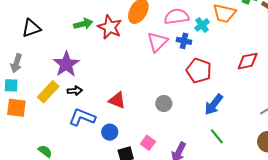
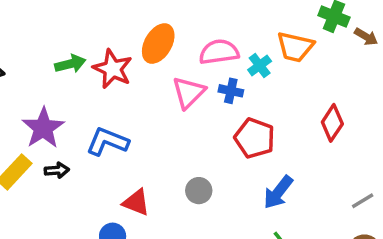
red diamond: (248, 61) -> (332, 123), turned -45
red triangle: (117, 100) -> (136, 202), moved
blue L-shape: (82, 117) -> (107, 142), moved

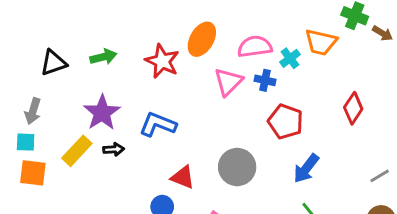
green arrow: (70, 64) -> (103, 57), moved
gray circle: (199, 191) -> (237, 167), size x1.6

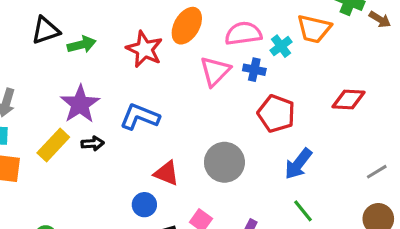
black triangle: (53, 63) -> (45, 30), moved
red diamond: (353, 108) -> (348, 99), turned 60

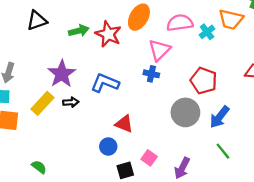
green arrow: (82, 45) -> (79, 31), moved
blue cross: (254, 70) -> (151, 74), moved
gray circle: (224, 162) -> (185, 112), moved

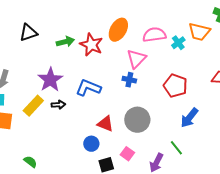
gray circle: (185, 112) -> (137, 120), moved
green line: (223, 151) -> (176, 148), moved

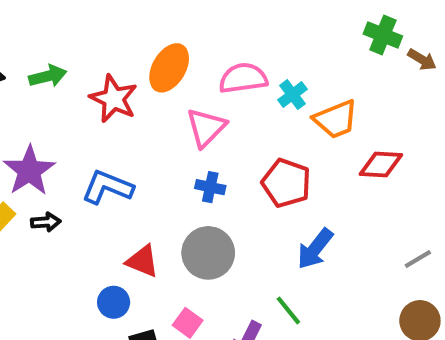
orange trapezoid: (199, 32) -> (336, 119), moved, turned -35
green arrow: (65, 42) -> (48, 76), moved
blue cross: (129, 80) -> (210, 187), moved

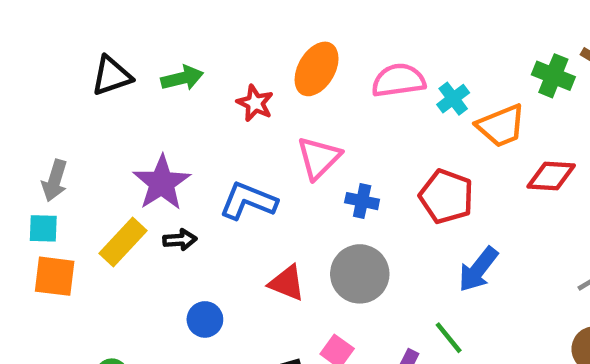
green cross: (383, 35) -> (553, 76), moved
red star: (114, 99) -> (255, 103), size x0.7
pink triangle: (206, 127) -> (319, 158), moved
blue circle: (114, 302) -> (205, 319), moved

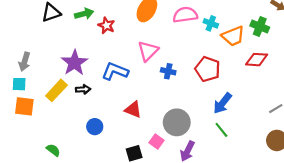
green cross: (553, 76) -> (260, 27), moved
cyan cross: (453, 99) -> (211, 23), turned -32
red star: (255, 103) -> (106, 25), moved
gray circle: (360, 274) -> (177, 122), moved
green line: (449, 338) -> (221, 130), moved

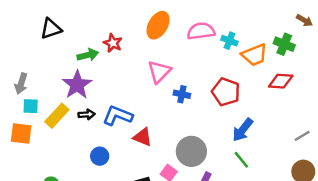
green arrow: (84, 14) -> (88, 55), moved
blue L-shape: (115, 71) -> (118, 116), moved
cyan square: (19, 84) -> (31, 106), moved

